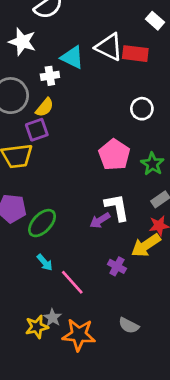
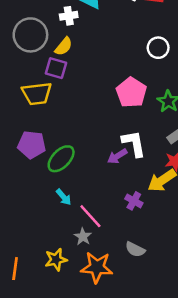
purple square: (37, 130) -> (56, 68), turned 35
gray star: (53, 318) -> (83, 237), moved
gray semicircle: (129, 326) -> (135, 249), moved

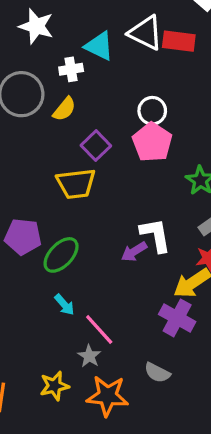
white circle: (158, 48) -> (152, 111), moved
purple square: (56, 68) -> (96, 146), moved, turned 30
pink pentagon: (131, 92) -> (152, 142), moved
yellow trapezoid: (37, 94) -> (76, 184), moved
purple cross: (134, 201) -> (177, 318), moved, size x1.5

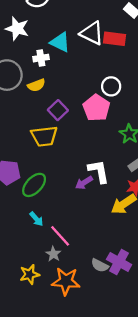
yellow semicircle: (64, 109) -> (36, 85), turned 30
white circle: (152, 111) -> (111, 86), moved
purple cross: (177, 318) -> (119, 262), moved

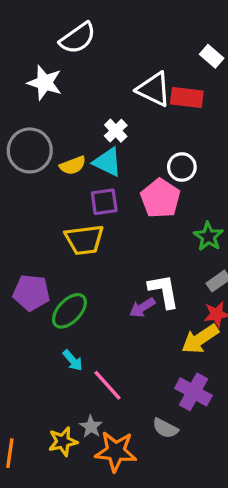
cyan triangle: (60, 42) -> (107, 162), moved
white cross: (41, 58) -> (116, 131), moved, turned -35
purple square: (58, 110) -> (104, 202), turned 36
gray star: (53, 254) -> (91, 427), moved
purple cross: (119, 262) -> (193, 392), moved

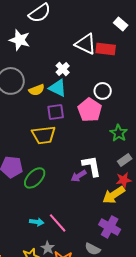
cyan arrow: (73, 360) -> (37, 222), moved, turned -40

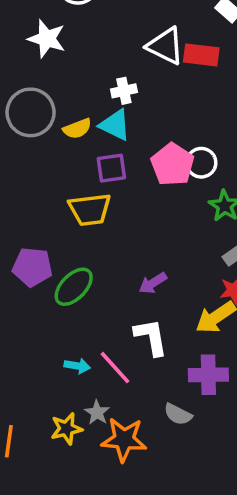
white cross: (63, 69) -> (124, 91), turned 32
white circle: (103, 91) -> (201, 163), moved
white L-shape: (92, 166) -> (151, 337), moved
purple cross: (110, 227) -> (208, 375), turned -30

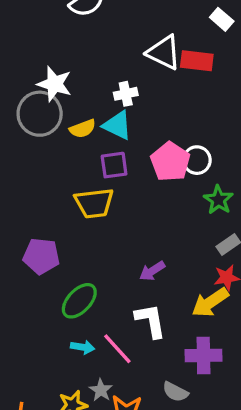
white star: (47, 39) -> (54, 84), moved
green ellipse: (74, 287) -> (79, 301), moved

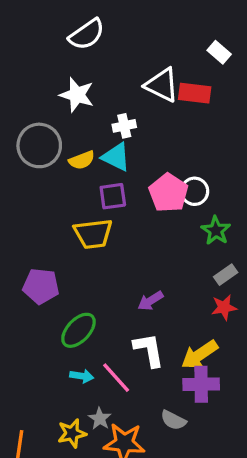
white star: (54, 84) -> (77, 95), moved
yellow arrow: (210, 302) -> (199, 355), moved

